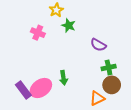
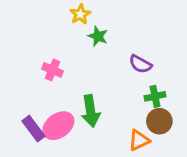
pink cross: (38, 33) -> (52, 70), moved
green arrow: (63, 78) -> (91, 111), size x1.5

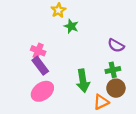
purple semicircle: (140, 64) -> (116, 45), moved
green arrow: (91, 111) -> (83, 81), moved
purple rectangle: (33, 129) -> (40, 66), moved

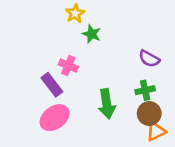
pink cross: (38, 51) -> (68, 66), moved
orange triangle: (101, 102) -> (156, 131), moved

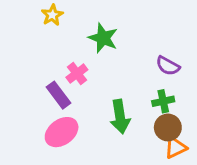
yellow star: (75, 13) -> (52, 15), moved
green star: (92, 34) -> (103, 38), size x1.4
pink cross: (68, 66) -> (77, 74), turned 30

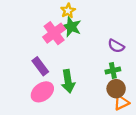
yellow star: (52, 15) -> (68, 11), moved
pink cross: (77, 74) -> (54, 33), moved, size x1.5
green arrow: (120, 117) -> (68, 81), moved

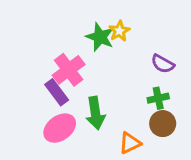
yellow star: (68, 11) -> (119, 31), moved
pink cross: (54, 33) -> (69, 70), moved
orange triangle: (121, 103) -> (130, 143), moved

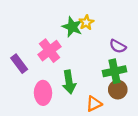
purple rectangle: (57, 92) -> (19, 64), moved
green cross: (158, 98) -> (115, 71), size x1.5
pink ellipse: (60, 128) -> (43, 93), turned -55

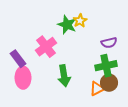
purple semicircle: (118, 46) -> (109, 43), turned -42
pink ellipse: (43, 93) -> (23, 78), moved
orange triangle: (94, 104) -> (97, 89), moved

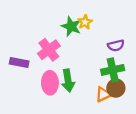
purple rectangle: (18, 59) -> (19, 63), turned -42
pink ellipse: (23, 78) -> (50, 83), moved

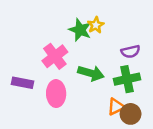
purple rectangle: (19, 63) -> (22, 83), moved
green arrow: (68, 81) -> (91, 73), moved, turned -65
brown circle: (116, 88) -> (131, 114), moved

